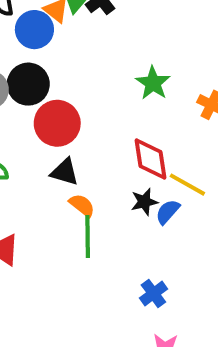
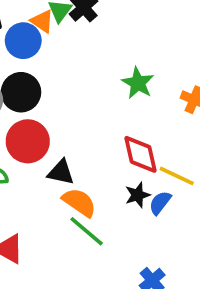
red circle: (57, 123) -> (28, 141), moved
orange semicircle: (82, 205) -> (79, 202), size x1.4
green line: (88, 237) -> (87, 231), turned -45

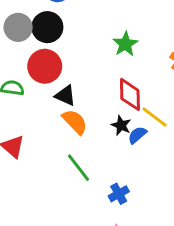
green star: (138, 83) -> (125, 44), moved
black star: (138, 195) -> (121, 125), turned 30
green line: (87, 231) -> (79, 168), moved

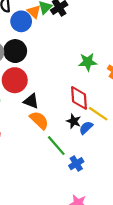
green star: (125, 44) -> (88, 62), moved, turned 30
green line: (79, 168) -> (56, 146), moved
blue cross: (119, 194) -> (76, 164), moved

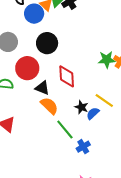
black circle: (15, 51) -> (47, 43), moved
green star: (88, 62) -> (107, 60), moved
red diamond: (79, 98) -> (67, 76), moved

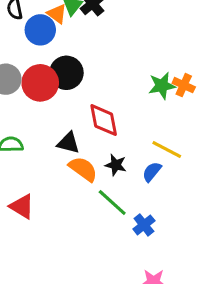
red circle: (27, 68) -> (40, 83), moved
black star: (81, 107) -> (116, 165), moved

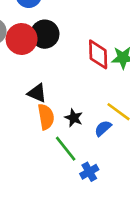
red diamond: (104, 120) -> (98, 54), moved
orange semicircle: (83, 169) -> (46, 117), turned 35

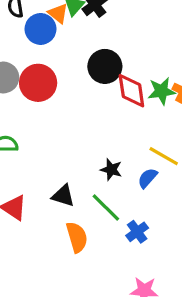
black circle: (45, 34) -> (105, 66), moved
black triangle: (37, 93) -> (63, 196), moved
orange semicircle: (46, 117) -> (77, 237), moved

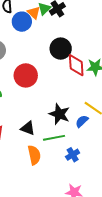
red circle: (38, 83) -> (26, 75), moved
black star: (111, 170) -> (59, 114), size x1.5
green line: (106, 208) -> (54, 138), turned -60

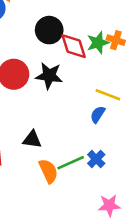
black star: (59, 114) -> (49, 76), moved
green line: (54, 138) -> (71, 163), moved

